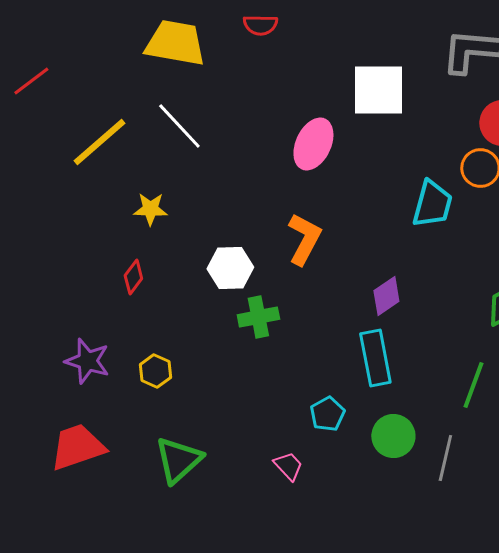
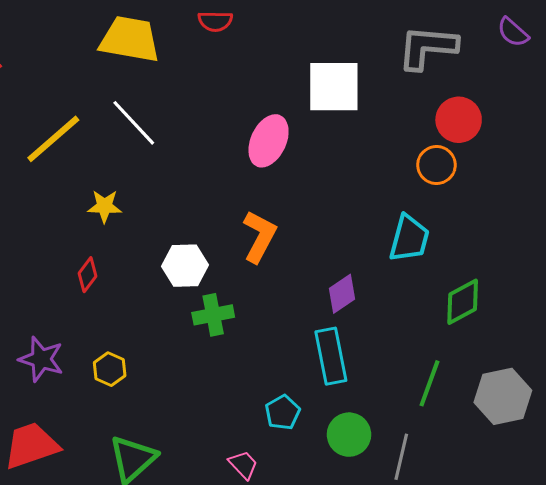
cyan trapezoid: (432, 204) -> (409, 238), moved

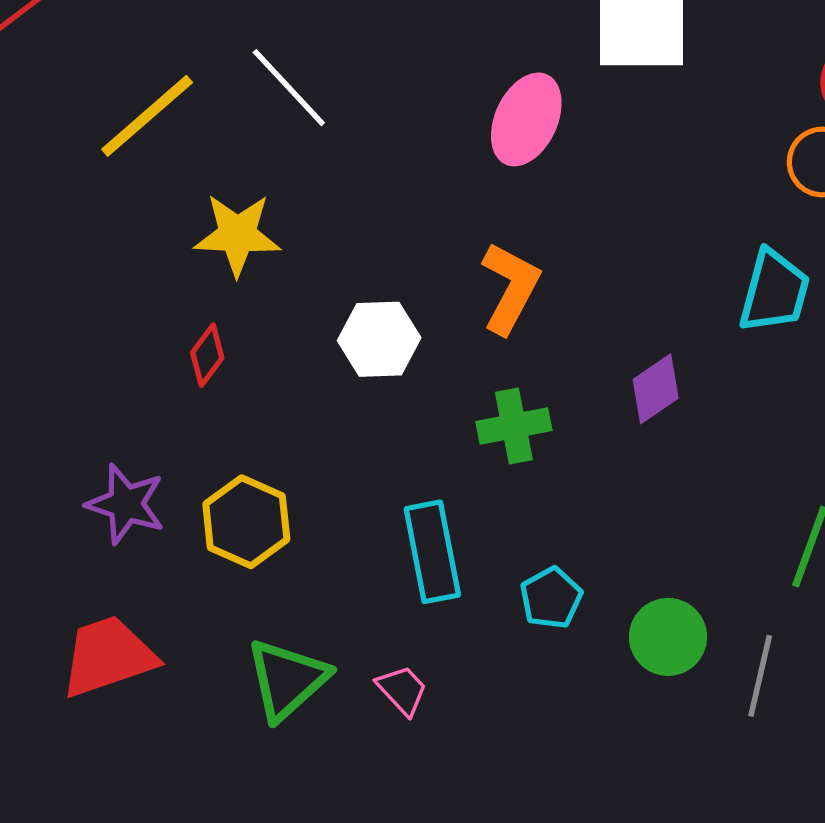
yellow star: (105, 206) -> (237, 235), size x1.4
green cross: (213, 315) -> (514, 426), moved
cyan rectangle: (331, 356) -> (432, 552), moved
yellow hexagon: (110, 369) -> (246, 522), size x1.5
pink trapezoid: (243, 465) -> (402, 690), moved

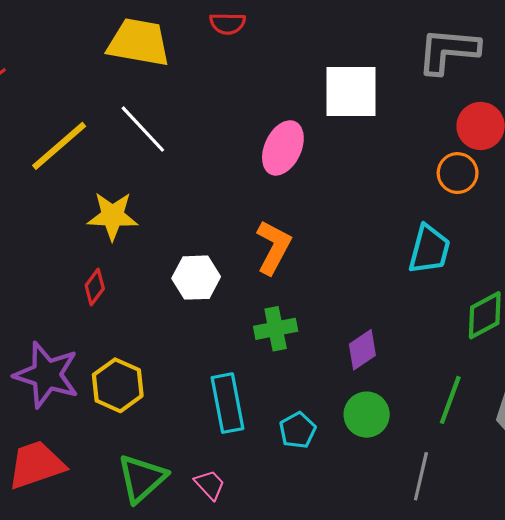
purple diamond: (656, 389) -> (362, 350), moved
purple star: (126, 504) -> (47, 375), size x1.4
green circle: (668, 637) -> (367, 415), moved

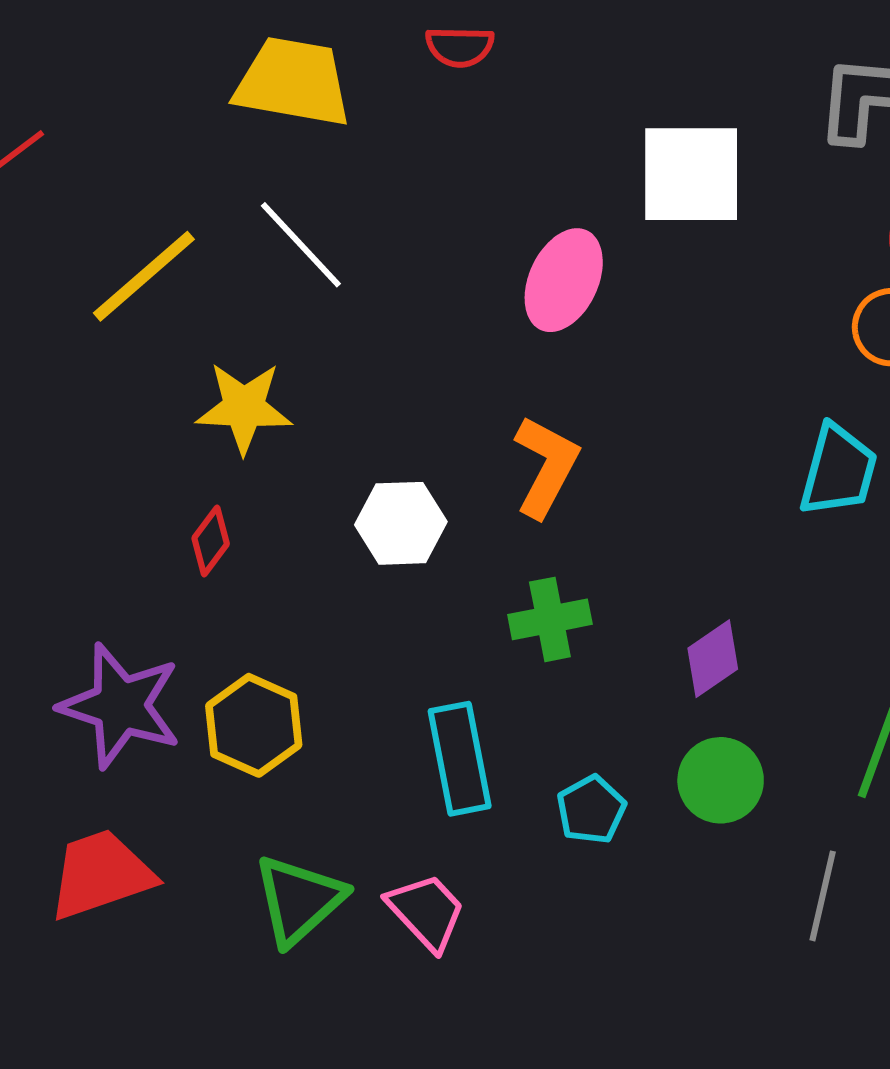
pink trapezoid: (210, 485) -> (426, 912), size x1.4

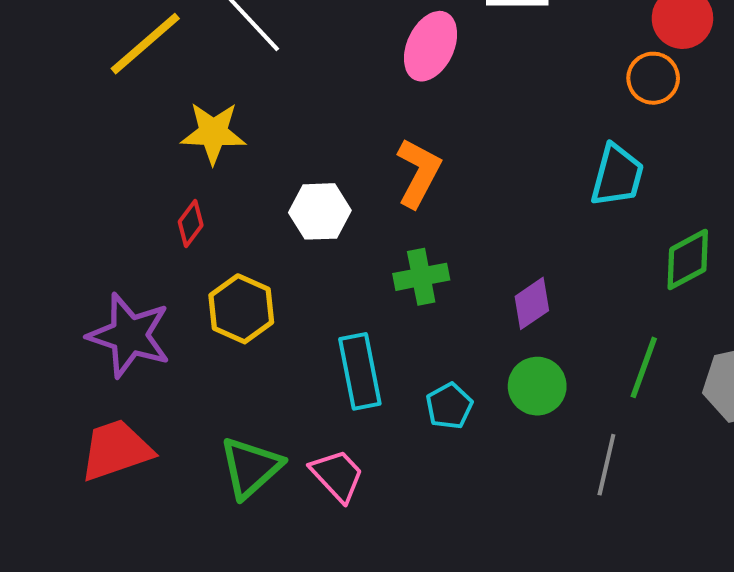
yellow hexagon: (254, 725) -> (241, 309), moved

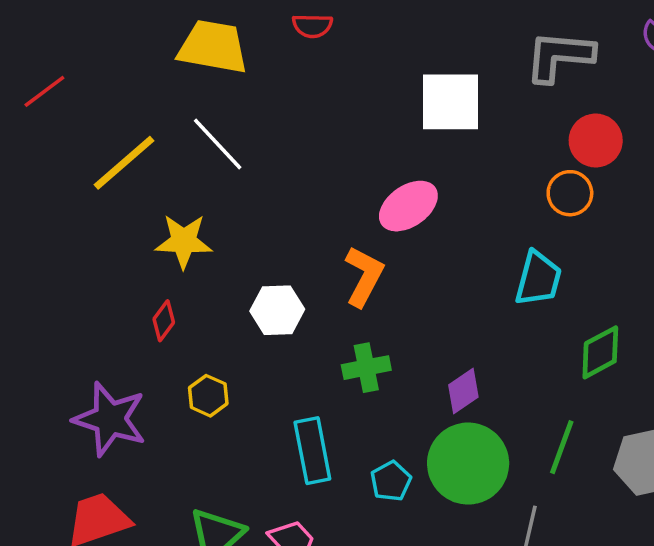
pink ellipse: (431, 46) -> (408, 206), moved, turned 30
yellow hexagon: (241, 309) -> (208, 396), size x0.7
green circle: (537, 386) -> (468, 464), size x1.6

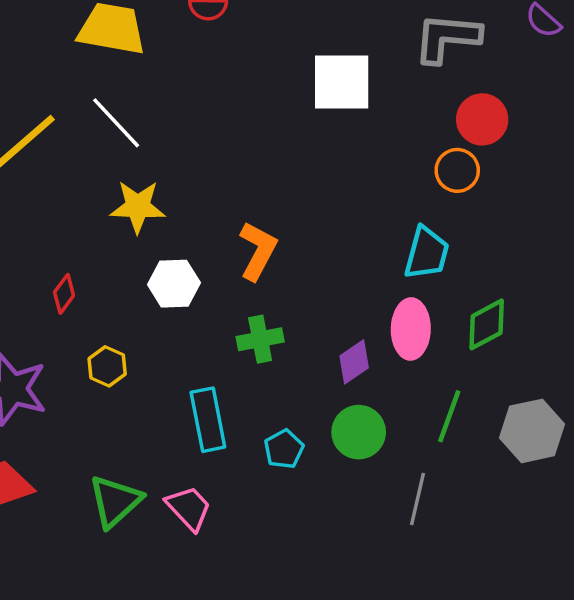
pink ellipse: (408, 206) -> (411, 329), moved, turned -54
yellow star: (184, 241) -> (138, 207), moved
green circle: (468, 464) -> (359, 432), size x0.7

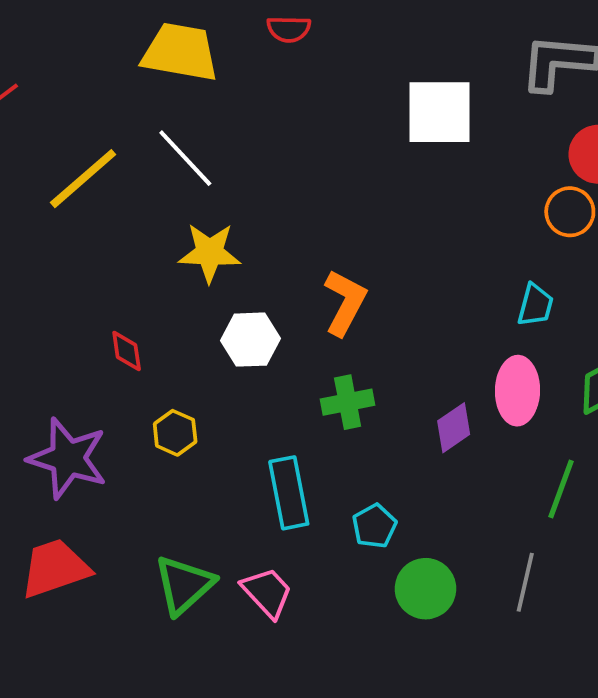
cyan trapezoid: (427, 253) -> (535, 305), size x0.7
red diamond: (64, 294) -> (127, 351), turned -45
green circle: (359, 432) -> (425, 589), moved

